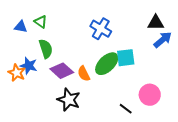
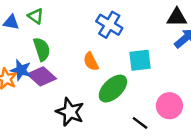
green ellipse: (107, 64) -> (113, 89), moved
purple diamond: (62, 71) -> (42, 76), moved
orange semicircle: (84, 74) -> (91, 62), moved

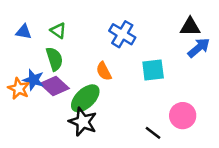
green triangle: (36, 16) -> (58, 31), moved
green ellipse: (113, 89) -> (85, 98), moved

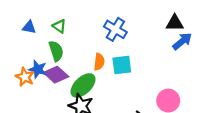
cyan square: (153, 70) -> (122, 65), moved
orange semicircle: (104, 71) -> (99, 62), turned -147

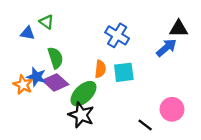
green triangle: (59, 26) -> (47, 22), moved
blue arrow: (182, 41) -> (166, 48), moved

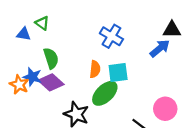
green ellipse: (83, 94) -> (105, 93), moved

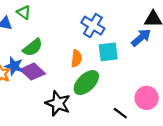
green semicircle: (51, 58) -> (33, 47), turned 70
cyan square: (118, 72) -> (108, 52), moved

